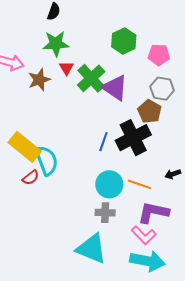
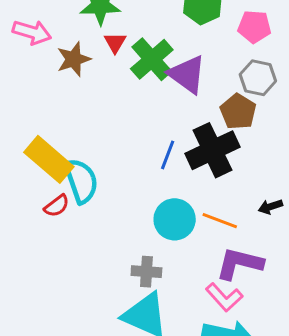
gray cross: (105, 213) -> (146, 272), moved

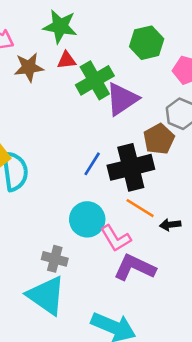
red triangle: (115, 43) -> (67, 60), turned 42
purple triangle: (187, 74) -> (122, 99), turned 39
orange line: (220, 221) -> (140, 208), moved
pink L-shape: (224, 297) -> (116, 238), moved

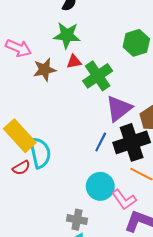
purple triangle: (122, 99) -> (119, 108), moved

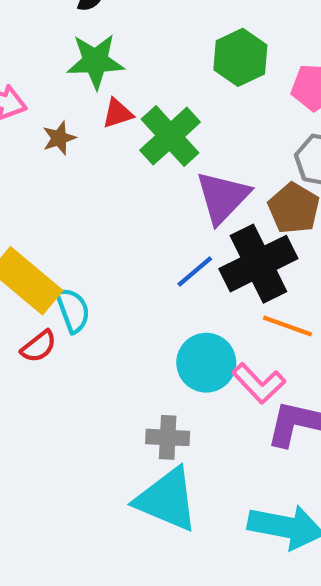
brown star: (45, 70) -> (59, 138), size x0.7
blue line: (101, 142) -> (195, 271), turned 30
cyan semicircle: (40, 153) -> (73, 310), size x0.7

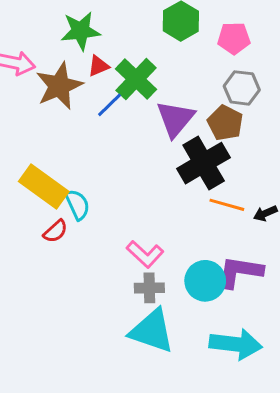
brown star: (59, 138) -> (59, 86), size x2.0
blue line: (195, 271) -> (109, 105), moved
cyan circle: (206, 363) -> (205, 281), moved
pink L-shape: (259, 383) -> (145, 254), moved

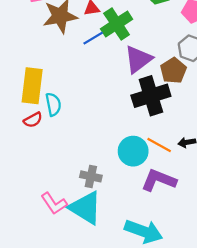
yellow rectangle: (44, 186) -> (32, 86), turned 48
orange line: (227, 205) -> (159, 145), moved
pink L-shape: (145, 254) -> (54, 203), moved
cyan circle: (205, 281) -> (133, 151), moved

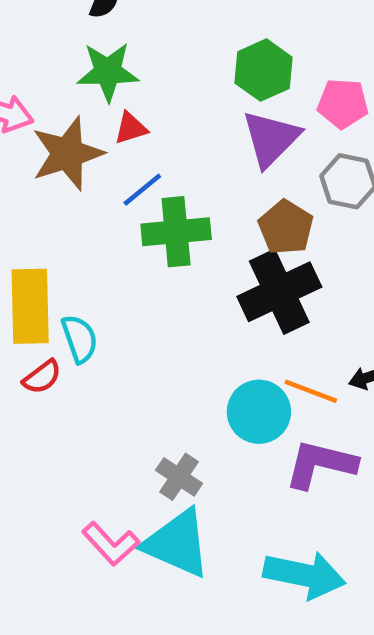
green cross: (117, 24) -> (176, 232), moved, turned 36
purple triangle: (138, 59) -> (271, 139), moved
brown pentagon: (173, 71) -> (286, 227), moved
gray cross: (91, 176) -> (179, 477), turned 30

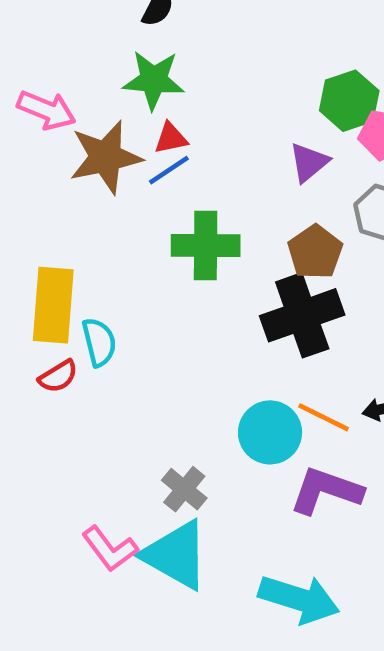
green hexagon: (264, 70) -> (349, 101), moved
purple triangle: (271, 139) -> (309, 162), size x0.7
blue line: (142, 190) -> (169, 170), moved

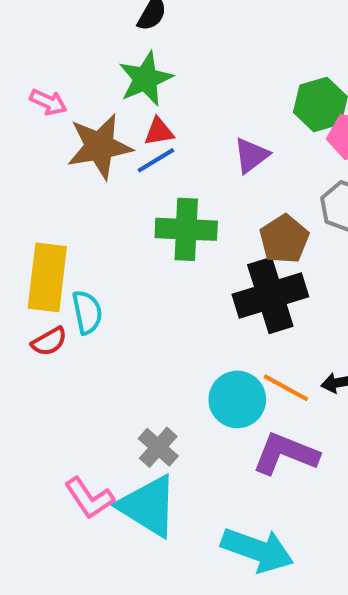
green star: (154, 80) -> (146, 79), turned -30
pink arrow: (47, 110) -> (48, 102), size x0.7
purple triangle: (309, 162) -> (251, 155), moved

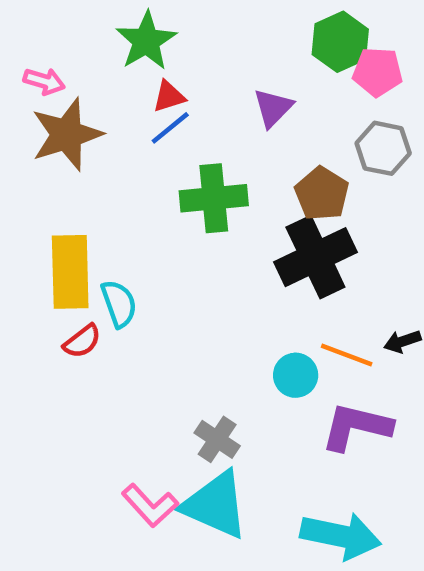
brown star: (100, 146) -> (67, 134), moved
cyan circle: (237, 399) -> (296, 375), size x0.7

